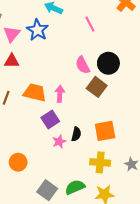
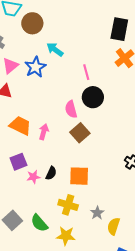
black circle: (108, 63) -> (93, 97), moved
purple square: (50, 119) -> (18, 162), moved
green semicircle: (75, 187) -> (39, 223), turned -120

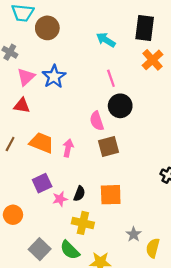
cyan arrow: (55, 50) -> (106, 40), moved
brown square: (80, 133) -> (108, 146), turned 30
yellow cross: (68, 205) -> (83, 223), moved

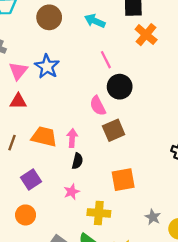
brown circle: (47, 28) -> (49, 17), moved
purple square: (42, 183) -> (31, 180), moved
black semicircle: (79, 194) -> (77, 161), moved

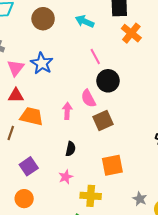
orange trapezoid: (44, 137) -> (32, 116), moved
pink arrow: (72, 138) -> (67, 111), moved

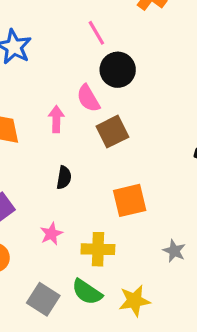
pink star: (66, 177) -> (51, 234), moved

